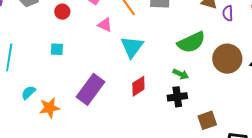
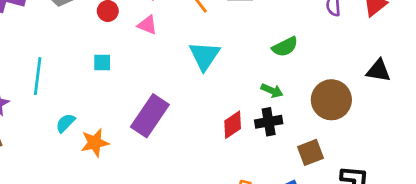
pink triangle: (105, 25) -> (147, 25), moved
green semicircle: (191, 42) -> (285, 47), size x0.7
brown circle: (227, 59) -> (331, 100), moved
red diamond: (138, 86) -> (233, 125), moved

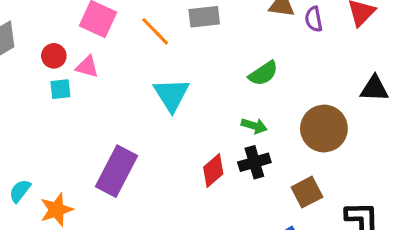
pink triangle: (147, 25) -> (87, 67), moved
cyan square: (102, 63) -> (60, 89), moved

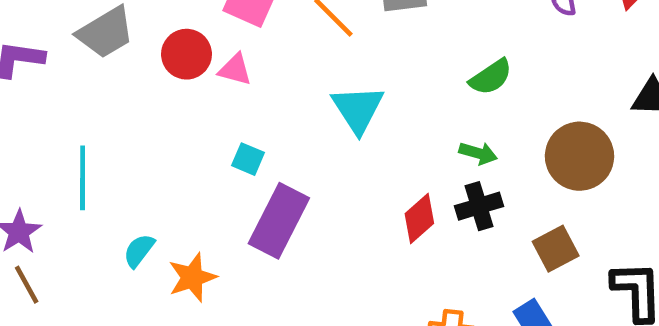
red circle: (54, 56) -> (186, 54), size x1.4
cyan square: (60, 89) -> (248, 159), moved, turned 30

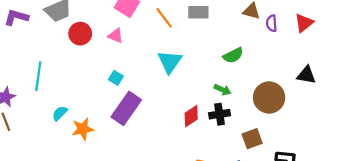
red circle: (186, 54) -> (80, 34), moved

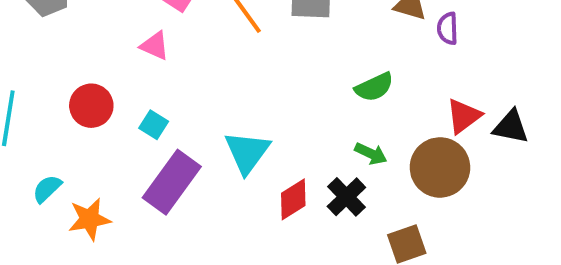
red triangle: (304, 23) -> (464, 116), moved
red circle: (80, 34) -> (91, 106), moved
cyan triangle: (170, 62) -> (247, 152), moved
green arrow: (222, 90) -> (371, 154), moved
black cross: (220, 114) -> (346, 197), turned -36

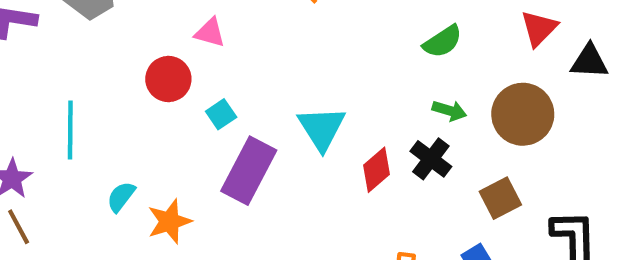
red circle: (91, 106) -> (168, 79), moved
red triangle: (464, 116) -> (539, 28), moved
cyan square: (154, 125) -> (221, 114), turned 32

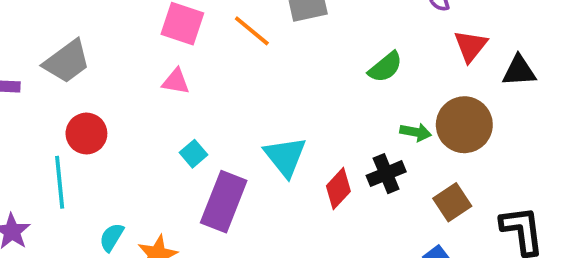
red circle: (168, 79) -> (86, 133), moved
green arrow: (449, 111) -> (416, 132), moved
black cross: (431, 159) -> (386, 174), turned 36

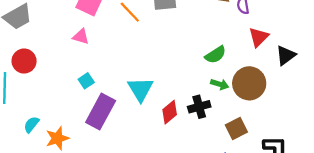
green semicircle: (385, 67) -> (215, 55), moved
black triangle: (519, 71) -> (286, 55), turned -40

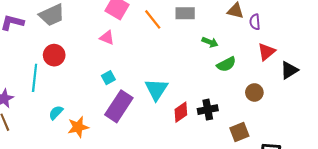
brown circle: (249, 83) -> (254, 92), size x0.6
green arrow: (220, 84) -> (210, 42), moved

